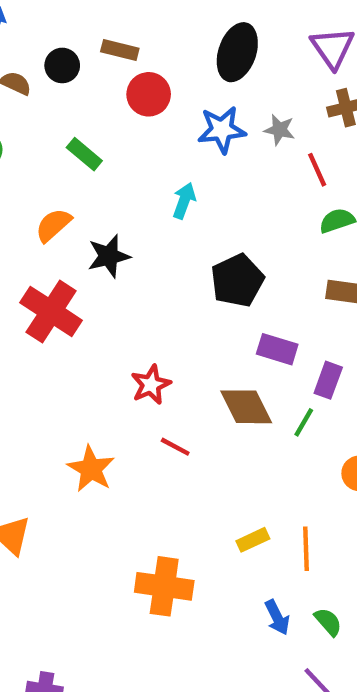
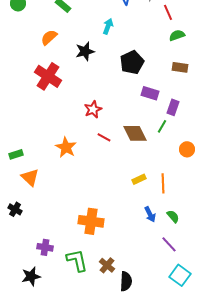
black star: (109, 256) -> (85, 51), moved
brown diamond: (246, 407) -> (135, 133), moved
orange cross: (164, 586) -> (91, 221), moved

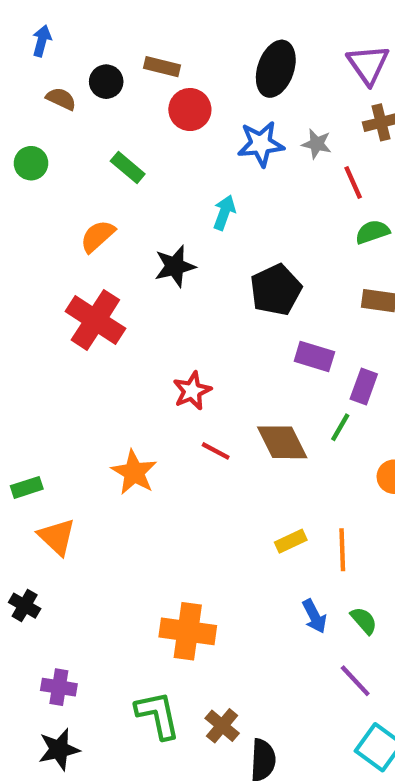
purple cross: (45, 247) -> (59, 687), moved

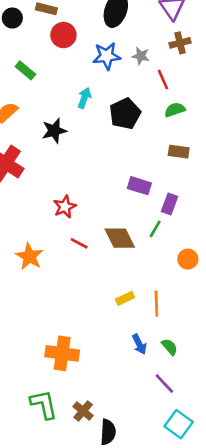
black pentagon: (276, 290) -> (125, 114), moved

